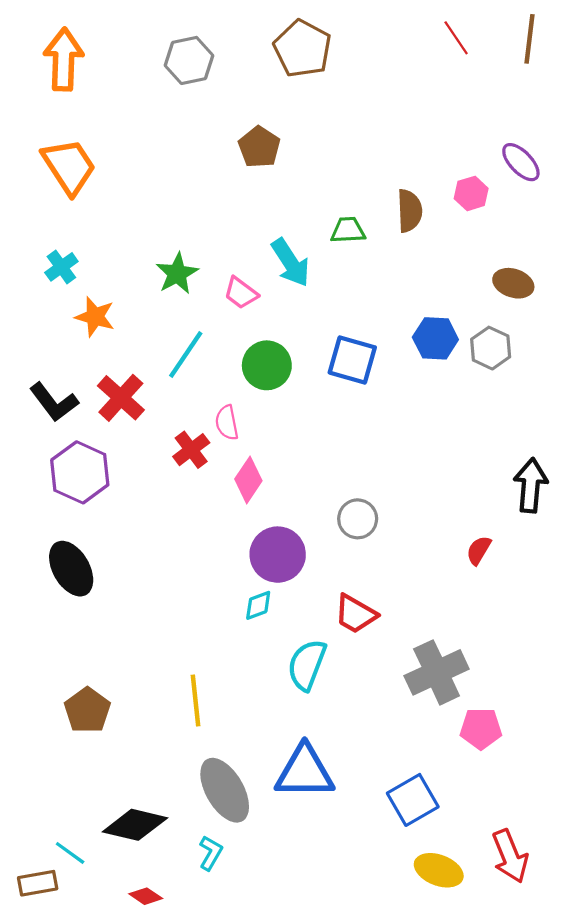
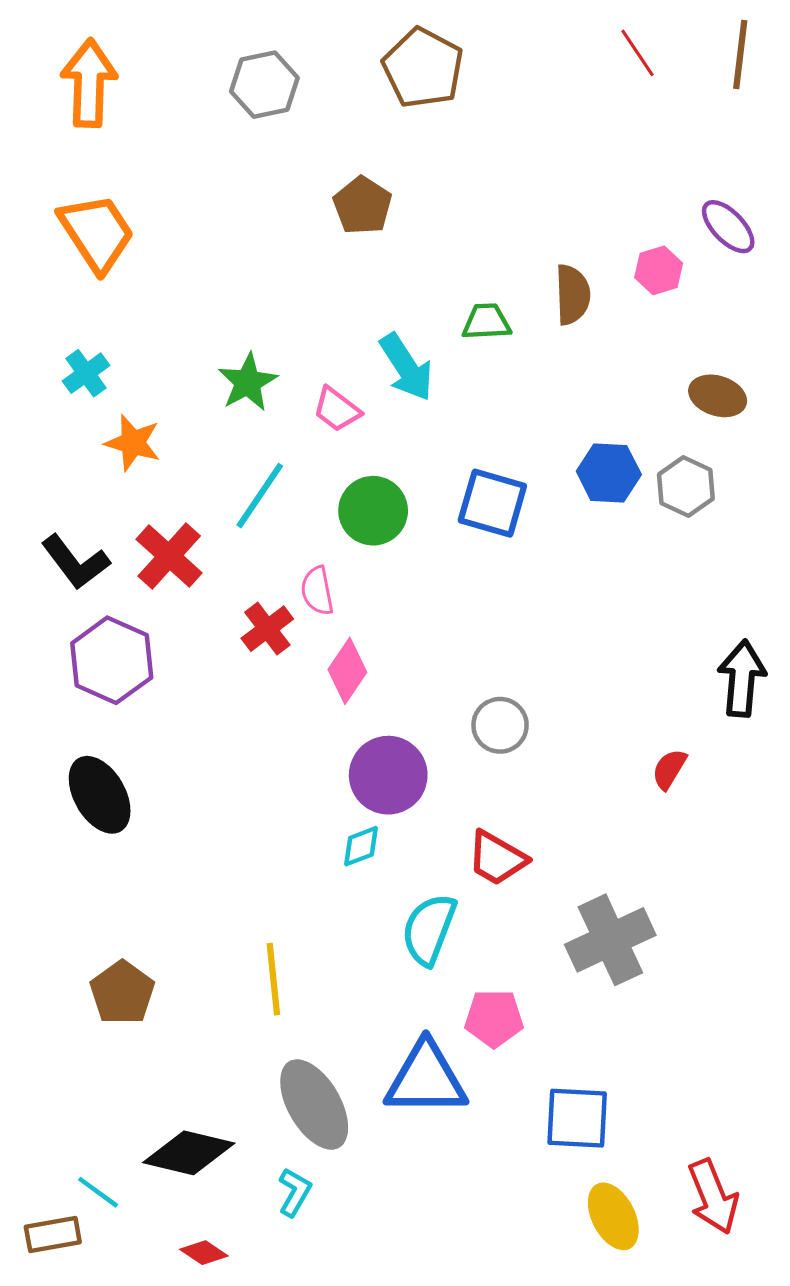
pink pentagon: (481, 729) -> (494, 1018), moved
blue square: (413, 800) -> (577, 1118), turned 33
yellow ellipse: (439, 870) -> (613, 1216), turned 42

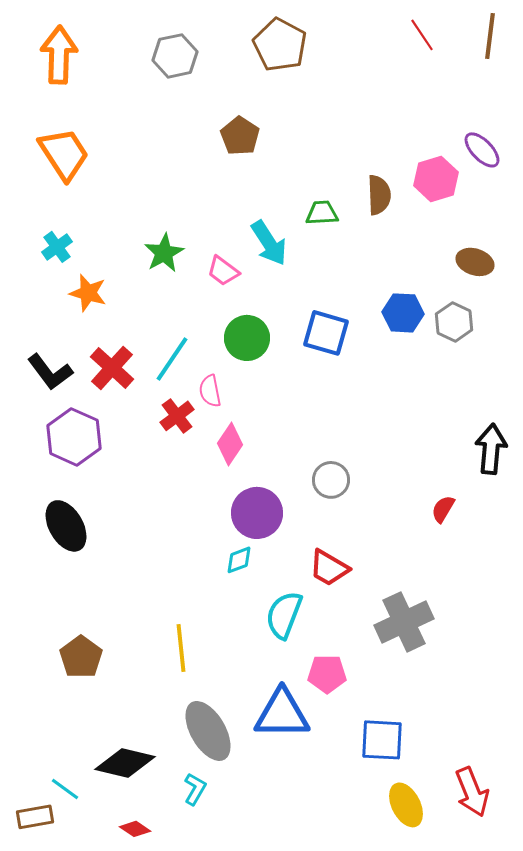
pink hexagon: (659, 270) -> (436, 179), size x1.4
cyan line: (260, 496) -> (172, 359), moved

